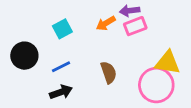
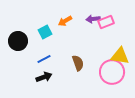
orange arrow: (106, 23) -> (65, 21), moved
pink rectangle: (135, 26) -> (106, 22), moved
black circle: (24, 56) -> (18, 41), moved

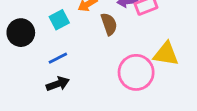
brown semicircle: (78, 63) -> (109, 24), moved
pink circle: (112, 72) -> (136, 72), moved

